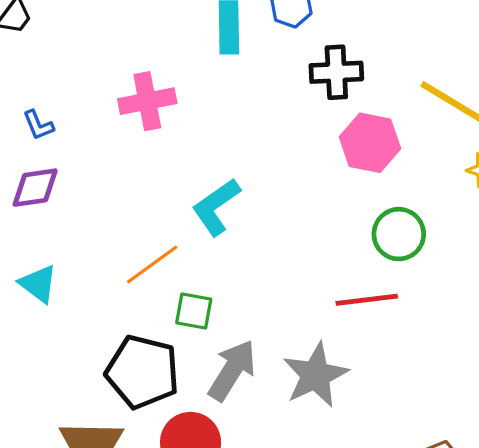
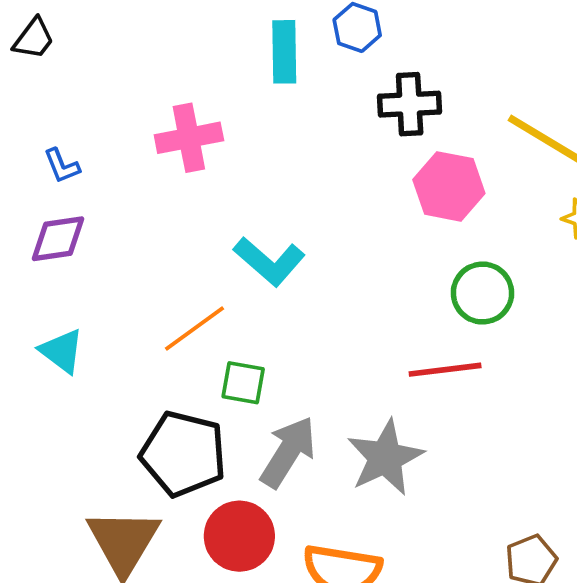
cyan L-shape: (216, 207) -> (269, 261), turned -104

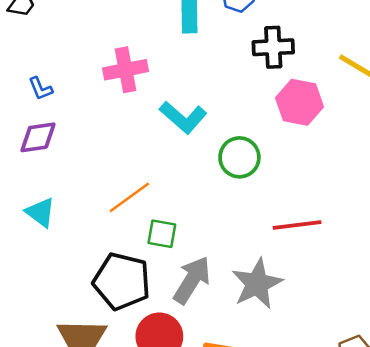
cyan L-shape: (269, 261) -> (183, 117), moved
green circle: (482, 293) -> (239, 157), moved

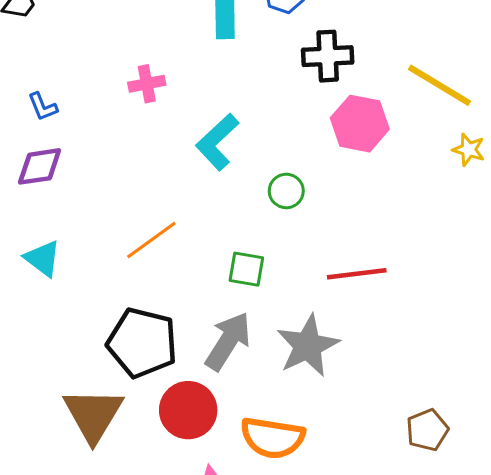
pink cross: (126, 70) -> (147, 84), size x0.7
cyan L-shape: (183, 117) -> (217, 142), turned 96
green circle: (239, 157) -> (286, 191), size x0.7
green square: (162, 234) -> (246, 269), moved

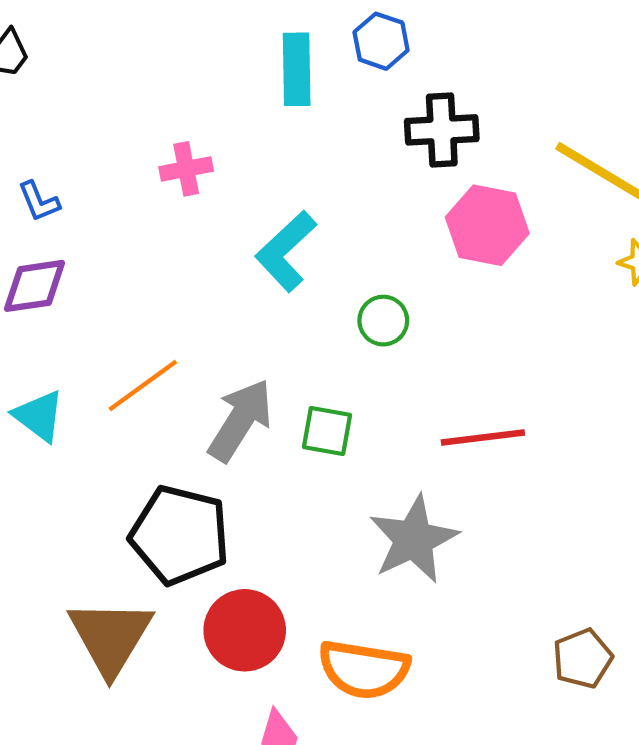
orange line: (151, 240) -> (143, 386), moved
gray arrow: (228, 341) -> (240, 420), moved

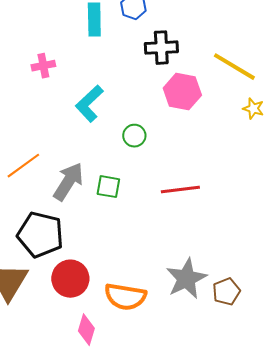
gray star: (414, 539) -> (186, 279), moved

